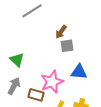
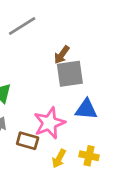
gray square: (67, 46) -> (70, 74), size x1.5

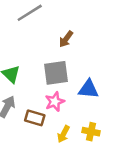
gray square: (70, 74) -> (56, 73), moved
pink star: (49, 123) -> (55, 102), size x0.7

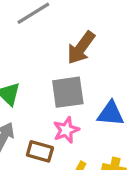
brown arrow: (66, 39) -> (81, 48), size x1.5

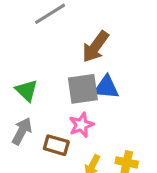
blue triangle: (111, 114) -> (106, 87), moved

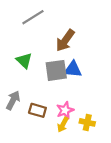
green triangle: (27, 90) -> (24, 60), moved
pink star: (81, 125) -> (65, 110), moved

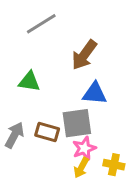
green triangle: (24, 60) -> (29, 82), turned -35
gray square: (56, 70) -> (77, 123), moved
brown rectangle: (37, 110) -> (47, 132), moved

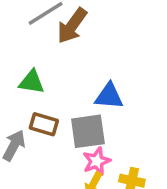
brown arrow: (84, 55) -> (72, 26), moved
brown rectangle: (47, 132) -> (44, 124), moved

